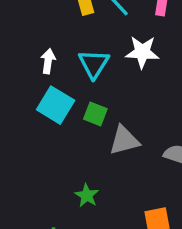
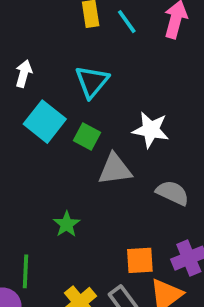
white star: (142, 52) -> (151, 130), moved
white arrow: (48, 61) -> (24, 74), moved

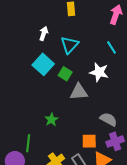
cyan line: (127, 22) -> (111, 47), moved
white arrow: (24, 74) -> (44, 33), moved
gray semicircle: (173, 193) -> (108, 119), moved

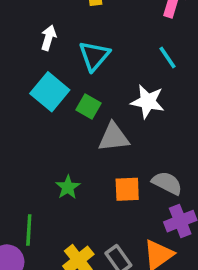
orange square: (89, 141) -> (127, 189), moved

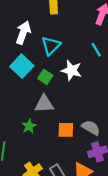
white arrow: (48, 38) -> (23, 33), size x1.5
white star: (148, 102) -> (72, 70), moved
gray triangle: (114, 137) -> (44, 104), moved

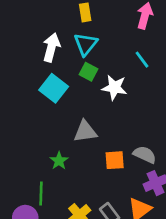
cyan triangle: (51, 46) -> (86, 44), moved
green square: (45, 77) -> (88, 72), moved
green star: (29, 126) -> (59, 161), moved

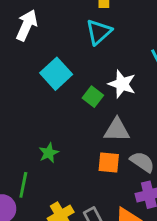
white arrow: (51, 47) -> (27, 25), moved
green square: (88, 72) -> (93, 97), moved
gray triangle: (85, 131) -> (117, 130), moved

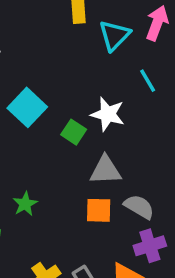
cyan triangle: (99, 32) -> (114, 35), moved

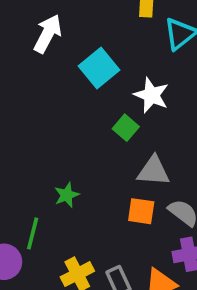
cyan square: (27, 107) -> (99, 68), moved
white star: (108, 114) -> (151, 95), moved

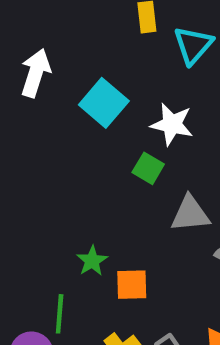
orange square: (141, 211) -> (132, 285), moved

